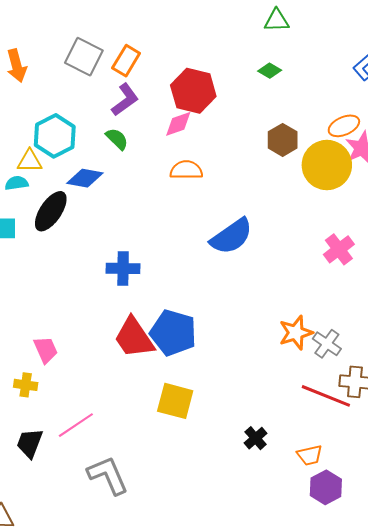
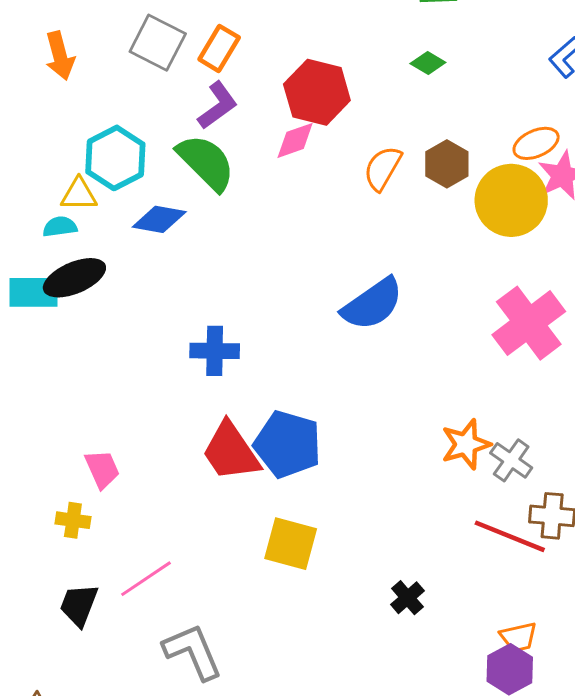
green semicircle: (117, 139) -> (206, 162), size x1.8
orange semicircle: (186, 170) -> (383, 168), moved, turned -60
black ellipse: (51, 211) -> (74, 278), moved, turned 33
pink cross: (339, 249) -> (529, 323), size x1.6
orange trapezoid: (310, 455) -> (519, 637), moved

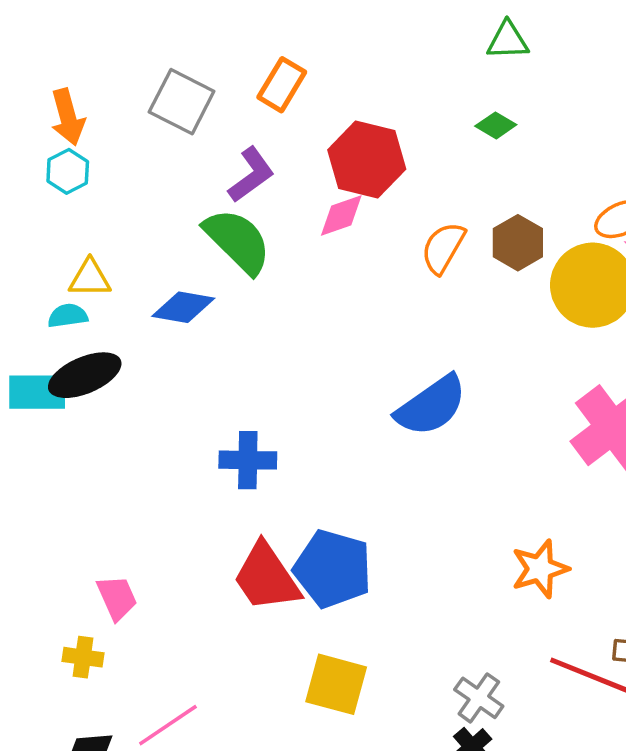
orange rectangle: (219, 48) -> (282, 85), moved
cyan hexagon: (115, 158) -> (68, 171), moved, size x0.6
gray cross: (511, 460) -> (479, 698), moved

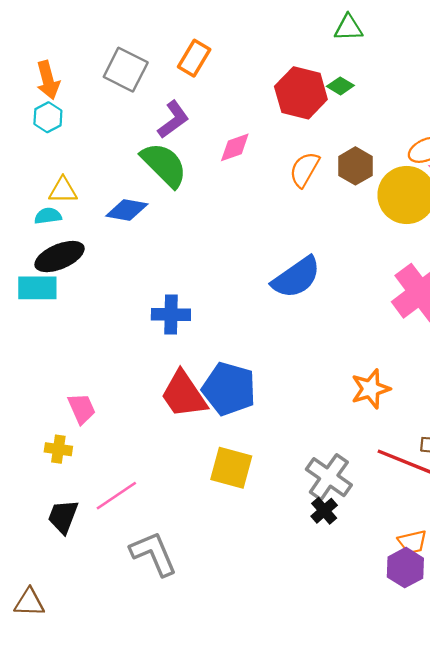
red hexagon: (367, 159) -> (301, 93), moved
cyan rectangle: (37, 392) -> (37, 288), moved
gray cross: (479, 698) -> (329, 477), size x1.4

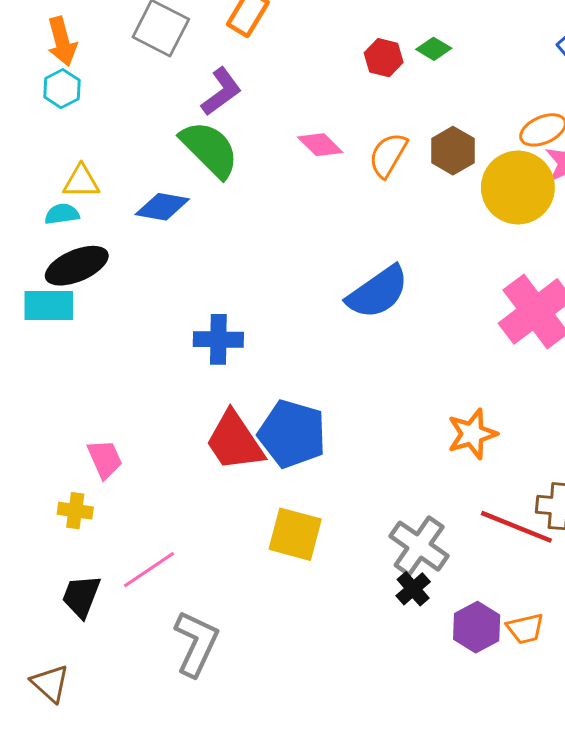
red hexagon: (301, 93) -> (384, 58), size x0.6
pink diamond: (235, 147) -> (320, 145), moved, turned 64
gray L-shape: (154, 554) -> (196, 643), turned 48
purple hexagon: (405, 568) -> (477, 627), moved
brown triangle: (29, 602) -> (50, 683), moved, turned 40

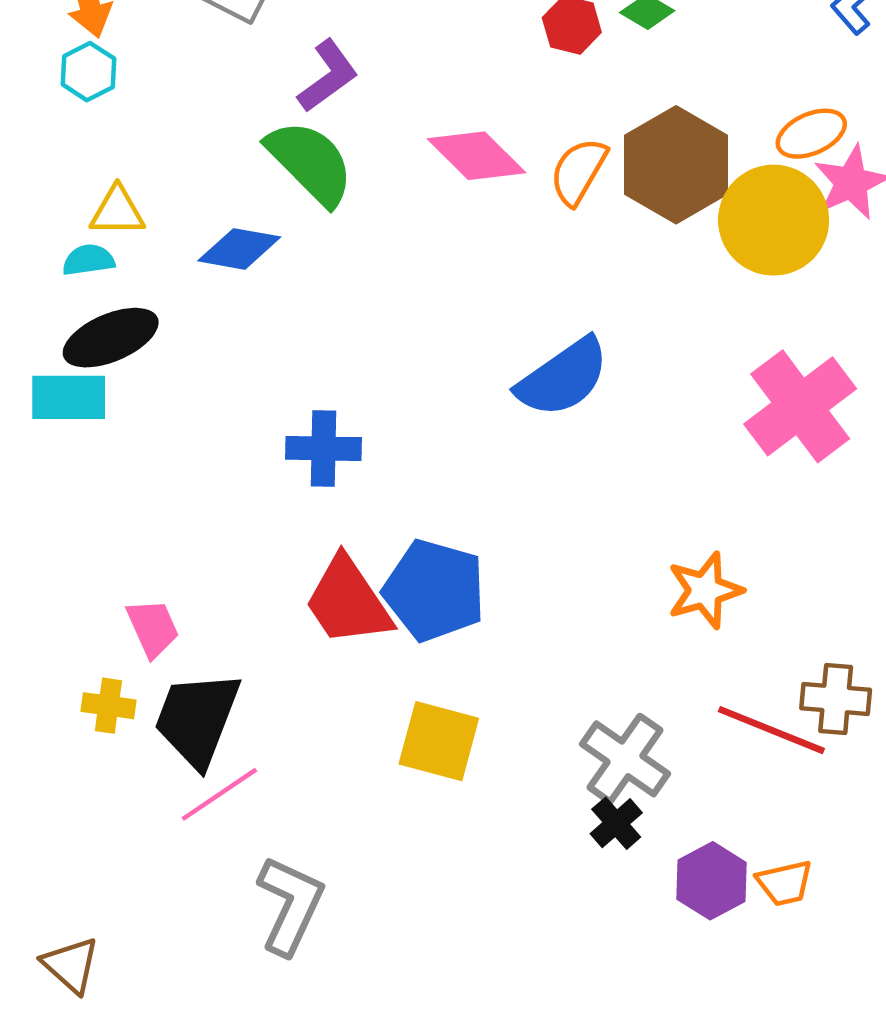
pink diamond: (320, 145) -> (476, 156), size x1.4
brown hexagon: (453, 151) -> (676, 165), size x1.6
black trapezoid: (81, 596) -> (197, 719), moved, size x1.5

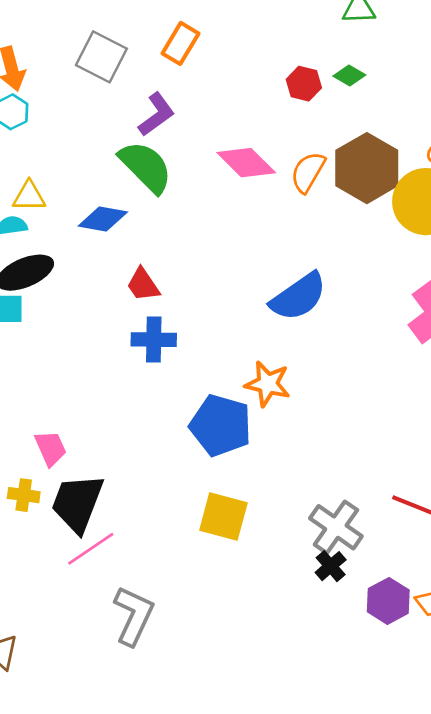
orange star: (705, 590) -> (268, 384), moved, turned 30
red trapezoid: (348, 601) -> (143, 285), moved, size x0.6

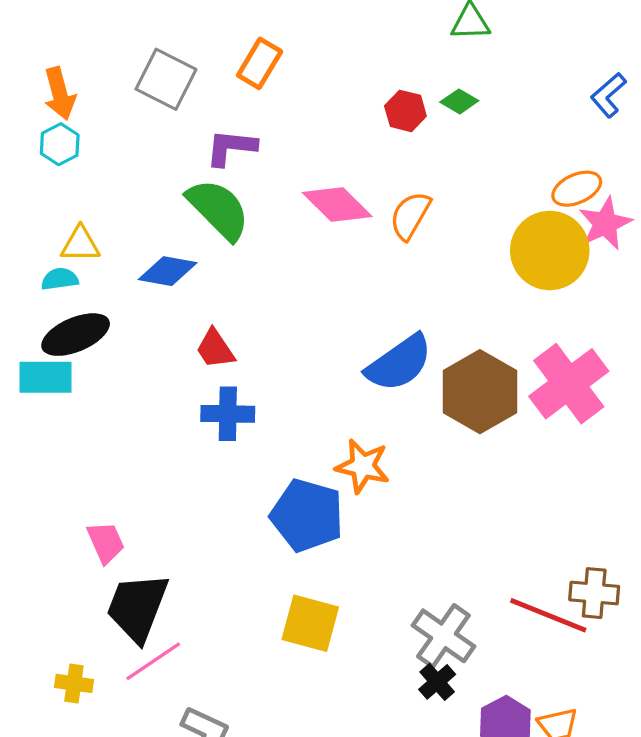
purple L-shape: (156, 114) -> (231, 147), turned -138
brown hexagon: (367, 168) -> (480, 392), moved
yellow cross: (24, 495) -> (74, 683), moved

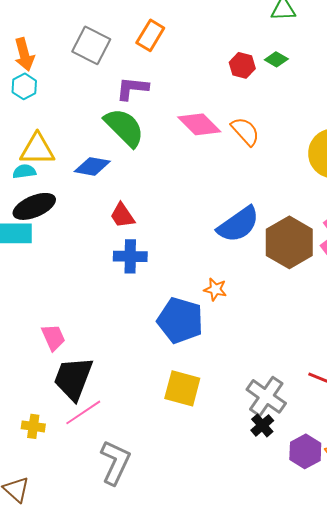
orange semicircle: (410, 216) -> (245, 131), turned 108
yellow triangle: (80, 244) -> (37, 149), size x1.4
orange star: (363, 466) -> (215, 289), size x0.7

